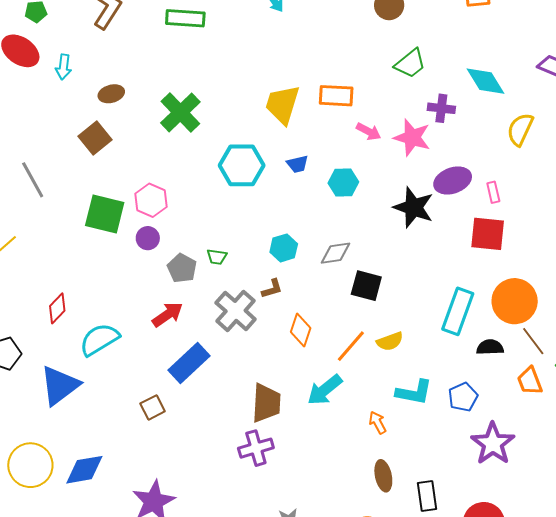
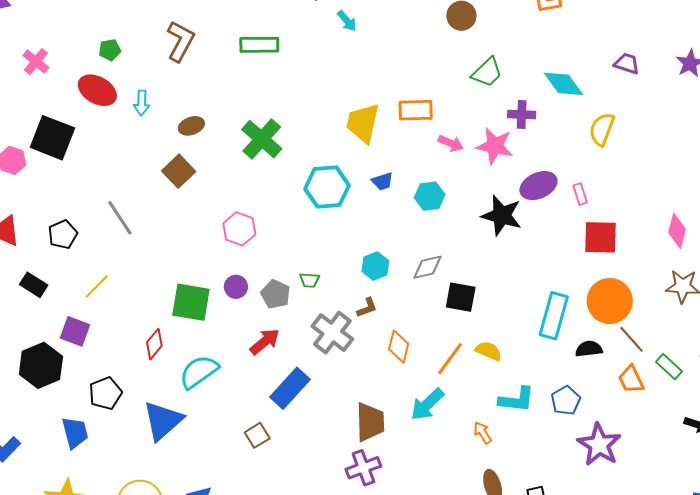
green square: (105, 214) -> (191, 302), moved
red square: (488, 234) -> (600, 237), moved
purple circle: (148, 238) -> (236, 287), moved
yellow semicircle: (390, 341) -> (489, 351), turned -132

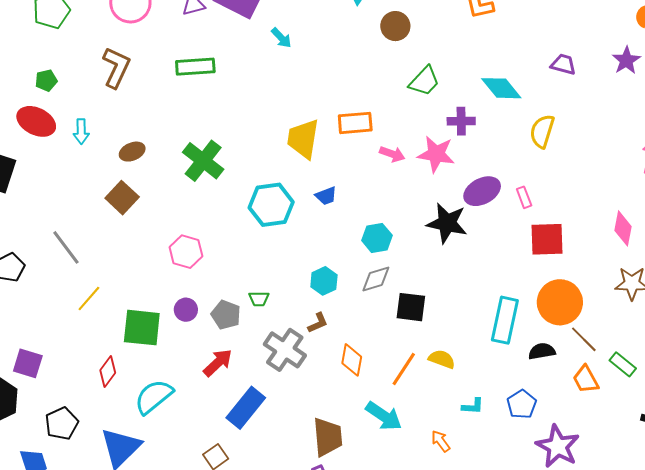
cyan hexagon: (430, 196) -> (377, 238), moved
yellow line: (97, 287) -> (89, 298), moved
cyan L-shape: (517, 400) -> (473, 406), size x0.6
cyan arrow: (427, 404) -> (384, 416), turned -99

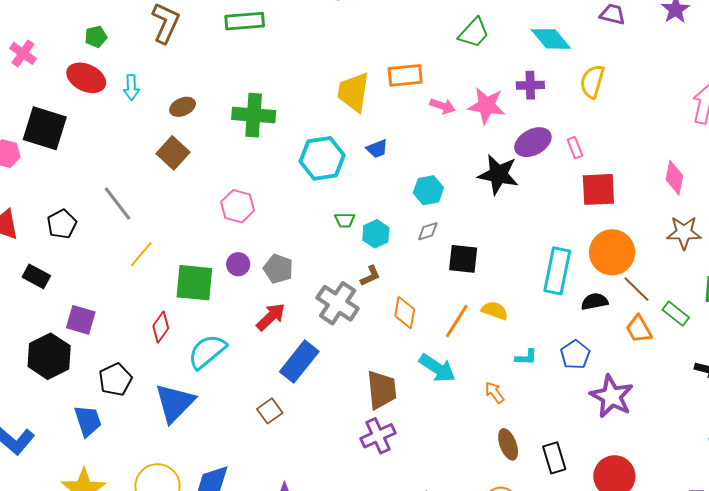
purple cross: (461, 121) -> (530, 85), moved
green cross: (203, 161) -> (254, 115), turned -33
gray diamond: (376, 279) -> (428, 231), size x0.7
green trapezoid: (259, 299) -> (345, 220), moved

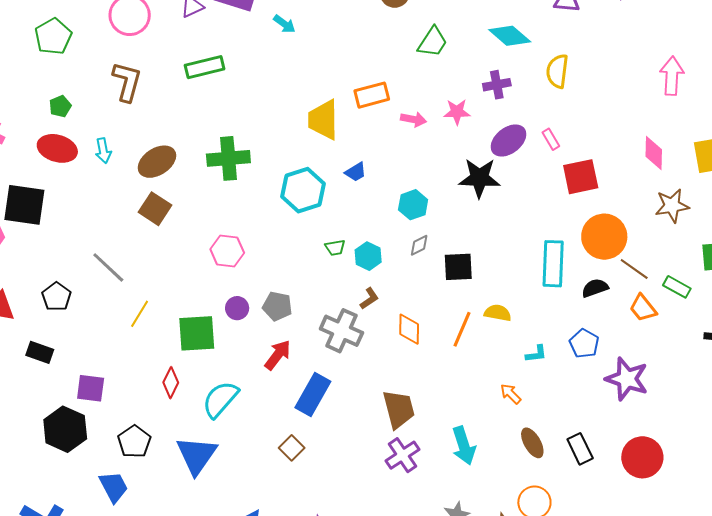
pink star: (487, 106) -> (457, 112), size x0.7
brown ellipse: (183, 107) -> (157, 162), size x1.5
cyan arrow: (437, 368) -> (464, 446), moved, turned 48

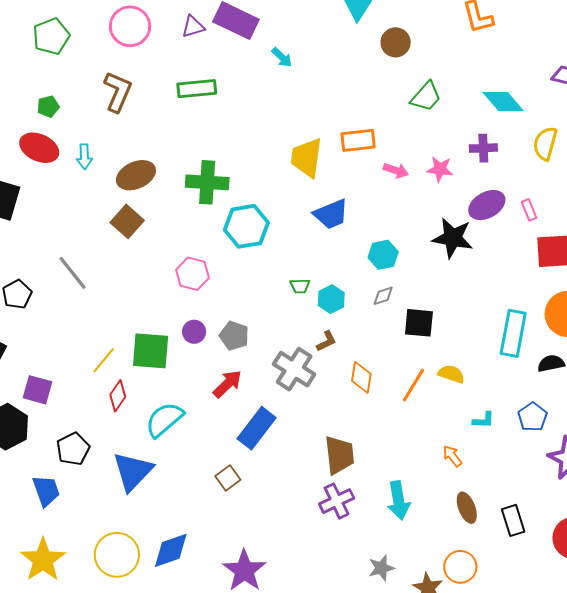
blue trapezoid: (356, 172) -> (331, 214), size x1.6
cyan hexagon: (303, 190) -> (246, 226), moved
yellow line: (140, 314) -> (104, 360), moved

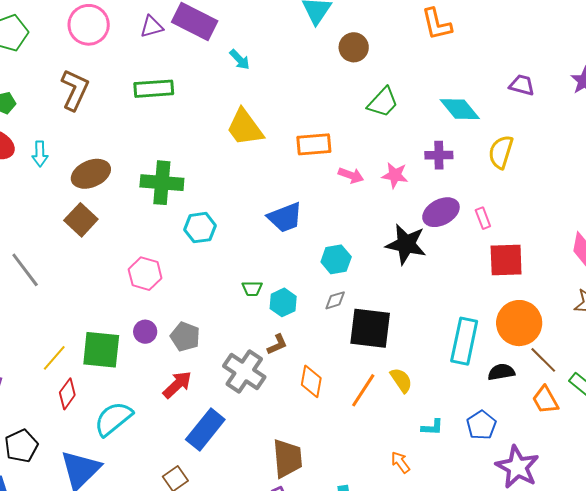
yellow trapezoid: (307, 158) -> (245, 127), moved, turned -45
cyan hexagon: (246, 226) -> (200, 228), size x0.7
black square: (419, 323) -> (370, 328), size x1.4
yellow semicircle: (451, 374) -> (401, 380), turned 36

